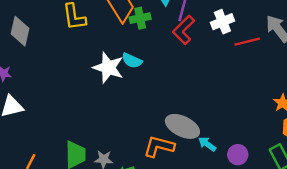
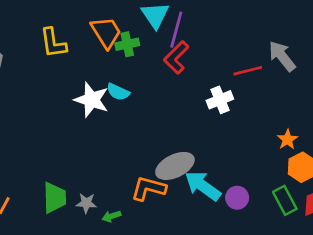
white cross: (222, 22) -> (220, 100), moved
gray ellipse: (182, 126) -> (175, 166), turned -52
cyan arrow: (207, 144) -> (203, 186), size x1.8

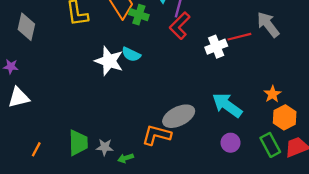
green cross: (127, 44) -> (139, 15), turned 30
white cross: (220, 100) -> (216, 47), moved
cyan arrow: (203, 186) -> (227, 105), moved

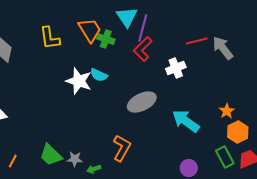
red line: (239, 37) -> (197, 41), moved
gray ellipse: (179, 116) -> (142, 102), moved
orange L-shape: (157, 135) -> (122, 148), turned 104
green trapezoid: (78, 143) -> (51, 155), turned 135
purple circle: (231, 143) -> (189, 168), moved

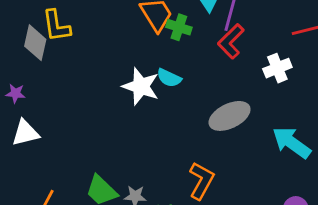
yellow L-shape: (50, 38) -> (56, 26), moved

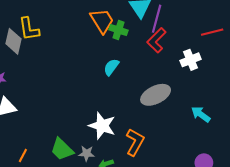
cyan semicircle: (169, 78) -> (111, 67), turned 102
white star: (141, 86) -> (102, 126), moved
cyan arrow: (291, 143) -> (201, 114), size x0.7

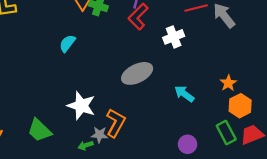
cyan semicircle: (111, 67) -> (67, 43), moved
gray star: (87, 153) -> (100, 135), moved

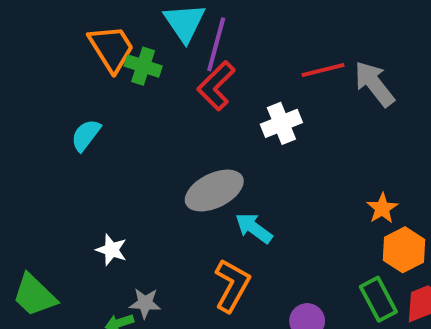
cyan arrow: (184, 94) -> (254, 228), moved
white star: (81, 106) -> (111, 250), size x0.6
orange L-shape: (116, 123) -> (232, 285), moved

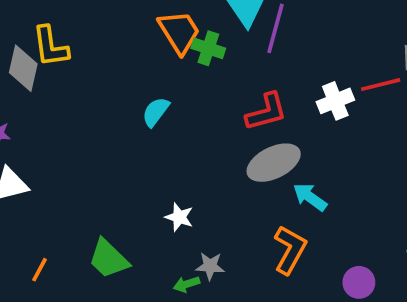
red line: (323, 70) -> (381, 85), moved
red L-shape: (216, 86) -> (266, 112), moved, turned -150

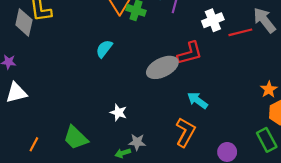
white cross: (335, 101) -> (213, 20), moved
red L-shape: (266, 112) -> (190, 53), moved
gray ellipse: (274, 163) -> (162, 67), moved

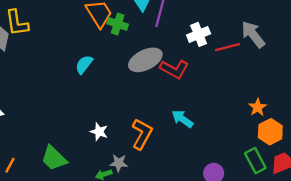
red L-shape: (190, 53) -> (174, 69), turned 44
gray ellipse: (162, 67) -> (145, 60), moved
orange L-shape: (185, 132) -> (142, 134), moved

